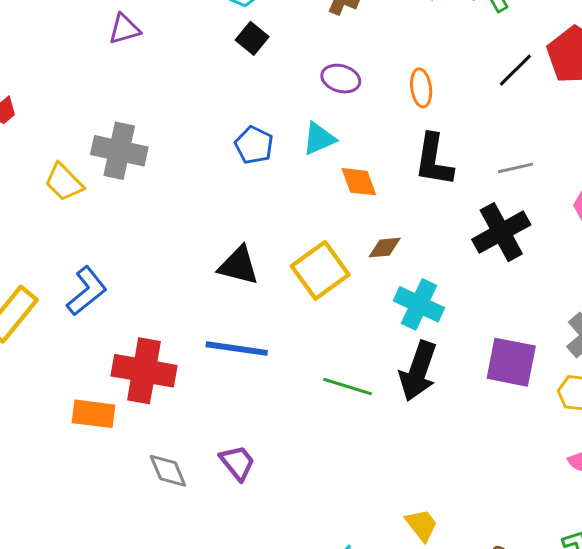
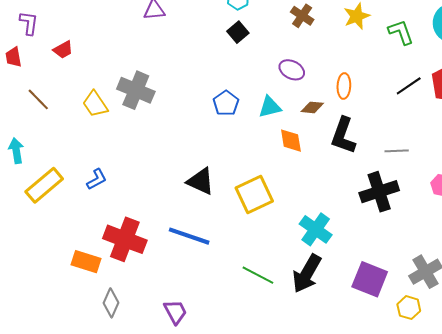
brown diamond: (385, 248) -> (312, 107), moved
blue L-shape: (87, 291) -> (97, 179), size x0.7
gray diamond: (168, 471) -> (111, 303), moved, turned 36

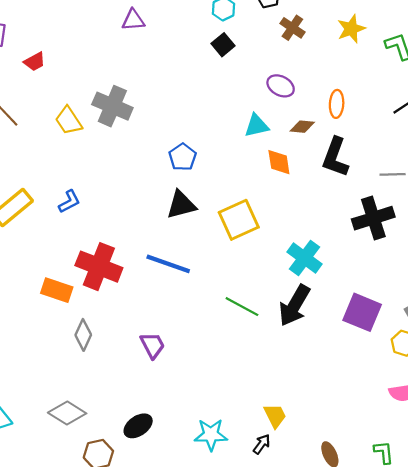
blue pentagon: (226, 103) -> (183, 157), moved
black triangle: (201, 181) -> (181, 205), turned -40

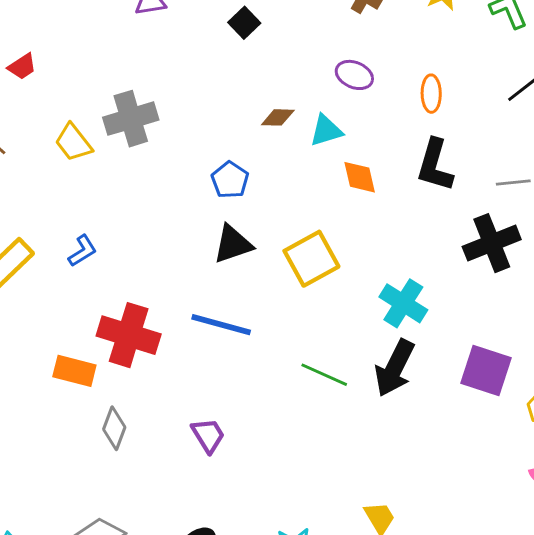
black square: (223, 45) -> (244, 23), moved
gray cross: (112, 106) -> (131, 119), turned -36
brown diamond: (302, 127) -> (278, 117), moved

